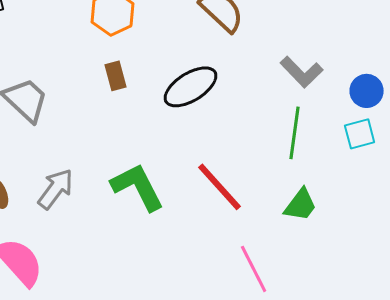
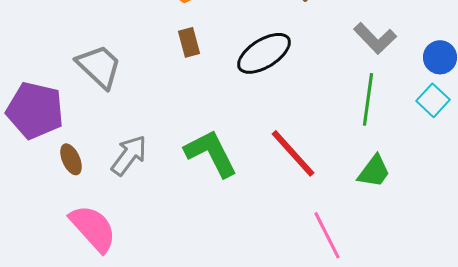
cyan square: (360, 134) -> (433, 100), turned -32

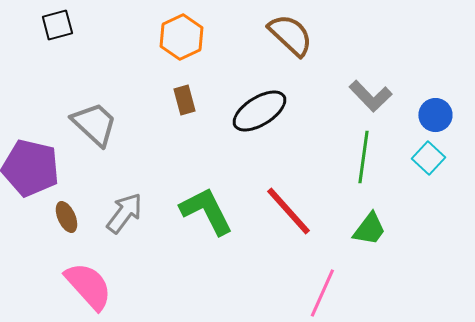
pink line: (327, 235) -> (322, 293), turned 51

